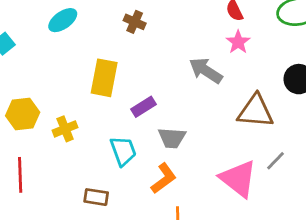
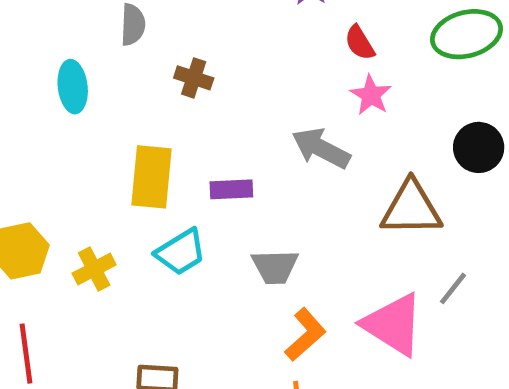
cyan ellipse: (63, 20) -> (73, 87), turned -56
purple rectangle: (143, 107) -> (231, 189), moved, turned 35
cyan trapezoid: (123, 151) -> (181, 252), moved, turned 84
orange L-shape: (164, 178) -> (305, 335), moved

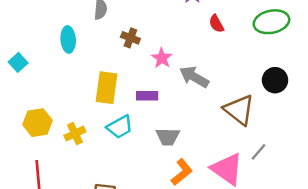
pink star: (371, 95) -> (162, 58), moved
brown triangle: (411, 208) -> (239, 110), turned 36

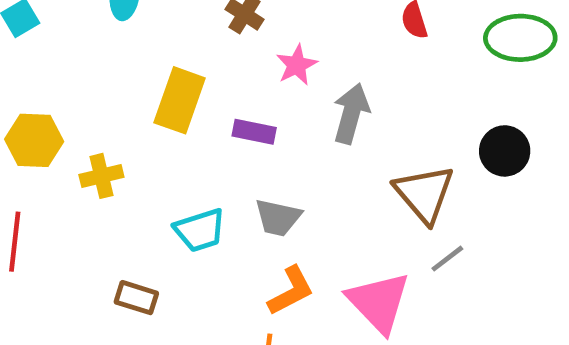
gray arrow: (194, 77) -> (351, 114), turned 64
cyan trapezoid: (120, 127) -> (200, 230), moved
gray line: (259, 152) -> (447, 259), moved

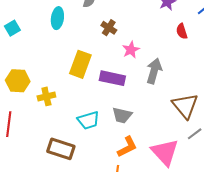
purple rectangle: (254, 132) -> (112, 78), size x1.4
brown rectangle: (136, 298) -> (61, 149), size x1.5

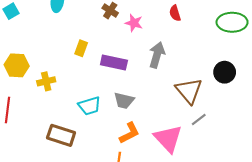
red semicircle: (182, 31) -> (175, 13), moved
pink star: (131, 50) -> (134, 23), moved, turned -30
yellow rectangle: (80, 64) -> (81, 48), size x0.6

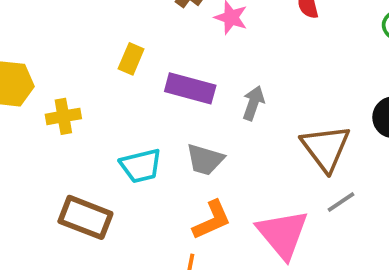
gray arrow: (157, 55) -> (253, 103), moved, size x0.7

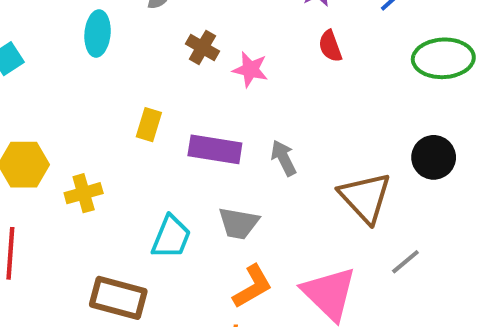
gray arrow: (253, 103) -> (284, 158), turned -40
cyan trapezoid: (141, 166) -> (171, 237), turned -48
gray line: (341, 202) -> (405, 262), moved

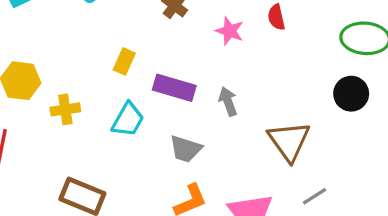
pink star: (250, 70) -> (230, 31), moved
black circle: (434, 157) -> (351, 94), moved
cyan trapezoid: (171, 237) -> (128, 120), moved

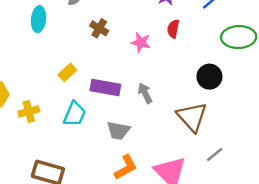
red semicircle: (276, 17) -> (173, 29), turned 30
yellow rectangle: (124, 61) -> (67, 72), turned 30
black circle: (351, 94) -> (209, 77), moved

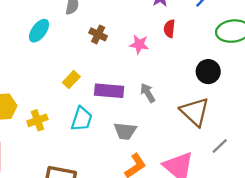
cyan ellipse: (39, 19) -> (39, 31), turned 35

